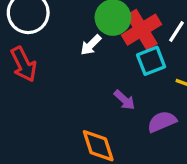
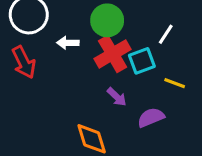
red cross: (142, 30) -> (113, 54), moved
white arrow: (91, 45) -> (68, 43), moved, turned 45

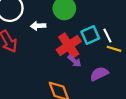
white line: (166, 34) -> (107, 36), moved, turned -56
red cross: (113, 54) -> (69, 45), moved

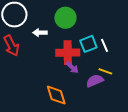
red cross: (69, 45) -> (68, 53), turned 30
yellow line: (114, 49) -> (105, 71), moved

